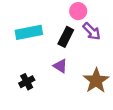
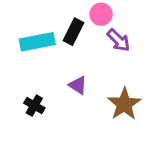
black rectangle: (66, 37) -> (74, 32), moved
black cross: (27, 82) -> (34, 106), turned -32

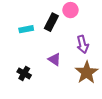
purple arrow: (118, 40) -> (83, 44), moved, turned 30
cyan rectangle: (37, 42) -> (26, 29), size x0.6

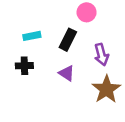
black rectangle: (51, 22) -> (68, 40), moved
black cross: (24, 73) -> (24, 66), moved, turned -32

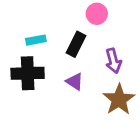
black cross: (24, 66) -> (28, 73), size x1.6

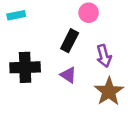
cyan rectangle: (36, 40) -> (16, 15), moved

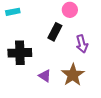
purple triangle: (68, 75) -> (45, 76), moved
brown star: (109, 91) -> (73, 75), moved

